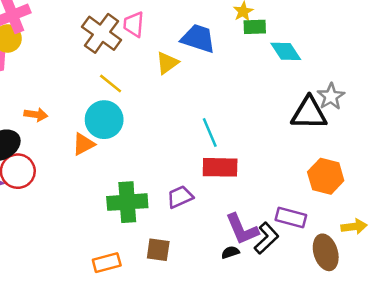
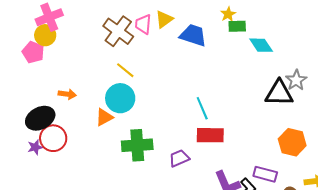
yellow triangle: (167, 63) -> (164, 19), moved
green cross: (127, 202) -> (137, 145), moved

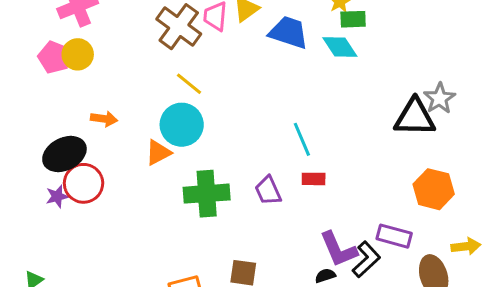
yellow circle: (45, 35) -> (78, 54), moved
cyan diamond: (261, 45) -> (340, 47), moved
red rectangle: (210, 135) -> (314, 179), size x0.6
purple trapezoid: (179, 158) -> (268, 191), moved, turned -90

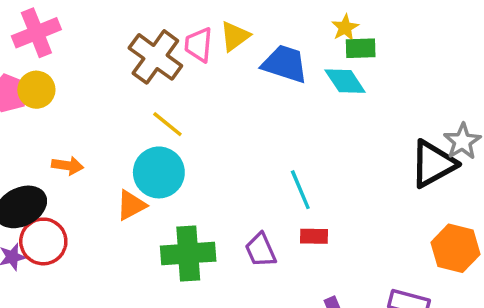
black triangle: (415, 117) -> (433, 164), turned -30

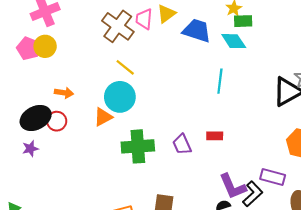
cyan line: (300, 190) -> (220, 81), moved, turned 30
red circle: (43, 241) -> (57, 121), moved, size x0.7

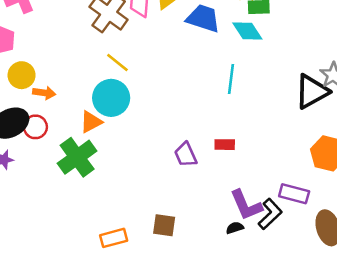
yellow circle: (45, 46) -> (22, 75), moved
green cross: (138, 146) -> (77, 157), moved, turned -32

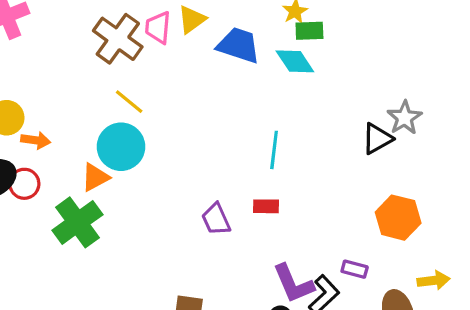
cyan line: (231, 79) -> (274, 150), moved
black triangle: (312, 92) -> (377, 139), size x0.7
purple rectangle: (294, 194) -> (355, 269), size x0.7

